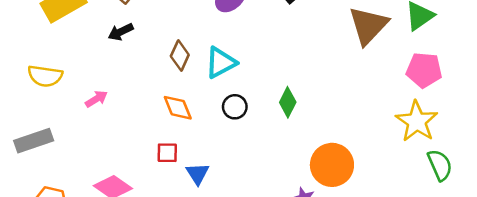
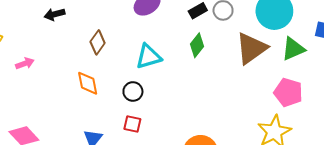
cyan triangle: (221, 62) -> (148, 57), moved
green diamond: (288, 102) -> (197, 45), moved
red square: (167, 153) -> (132, 124), moved

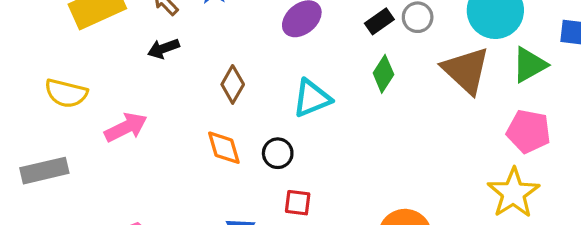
brown triangle: (251, 48) -> (466, 70), turned -36
pink arrow: (25, 63) -> (126, 127), size x1.5
black circle: (133, 92) -> (278, 153), moved

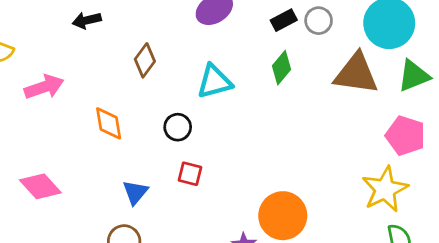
brown triangle: (466, 70) -> (356, 74), turned -42
orange diamond: (224, 148) -> (109, 123), moved

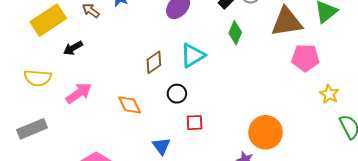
black arrow: (87, 20) -> (73, 48), moved
brown diamond: (145, 60) -> (154, 62), moved, turned 35
pink pentagon: (405, 136) -> (305, 58), moved
yellow star: (385, 189) -> (329, 94), size x0.6

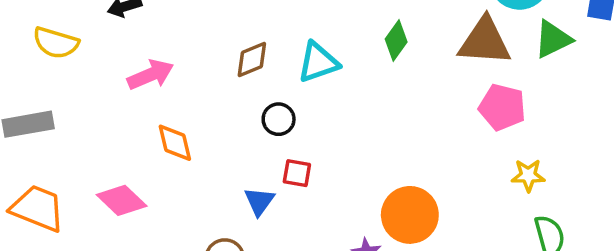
pink arrow: (79, 93) -> (151, 75), moved
yellow star: (329, 94) -> (528, 175), turned 30
orange diamond: (130, 105) -> (175, 143), moved
blue triangle: (161, 146) -> (259, 201), moved

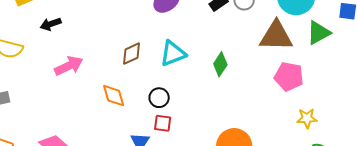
green diamond: (396, 40) -> (220, 64), moved
black circle: (279, 119) -> (159, 98), moved
orange diamond: (175, 143) -> (114, 96), moved

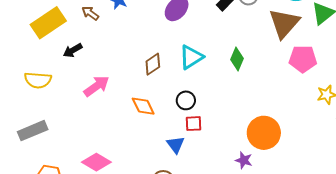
brown triangle: (276, 36) -> (284, 23), turned -40

